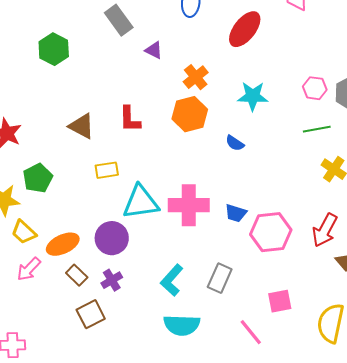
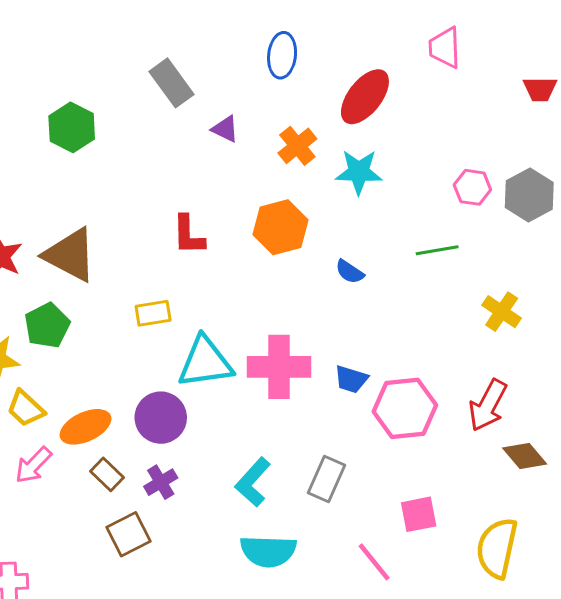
orange cross: (196, 77) -> (297, 146), moved
cyan star: (253, 96) -> (359, 172), moved
brown triangle: (82, 126) -> (70, 255), moved, size x1.4
green line: (317, 129) -> (437, 250), moved

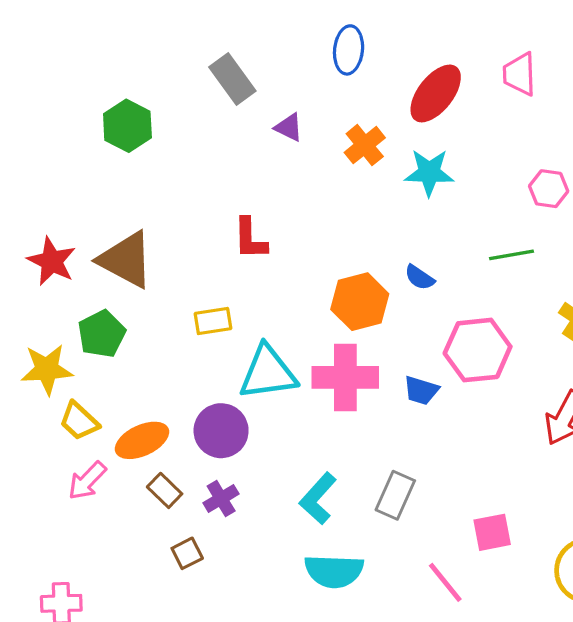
pink trapezoid: (445, 48) -> (520, 74), moved
orange hexagon: (280, 227) -> (360, 302), moved
pink hexagon: (405, 408) -> (478, 350), moved
brown square: (129, 534) -> (187, 553), size x0.7

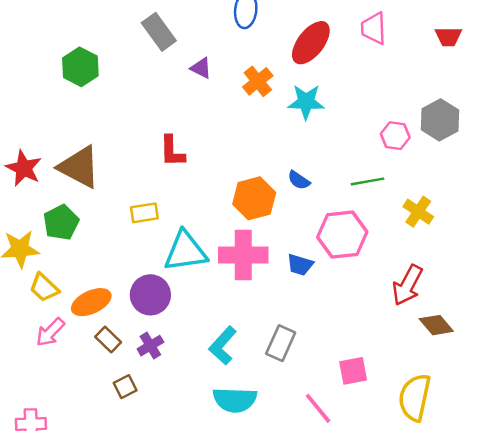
pink hexagon: (549, 189) -> (395, 136), moved
green line: (511, 255) -> (368, 181), moved

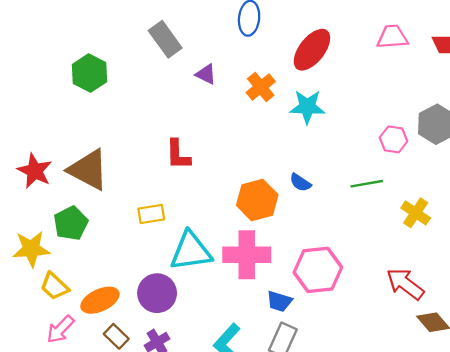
pink trapezoid: (374, 28) -> (392, 37), moved, turned 88
pink hexagon: (342, 235) -> (318, 270), moved
blue trapezoid: (300, 265) -> (279, 301), moved
red arrow: (407, 285) -> (405, 284), turned 99

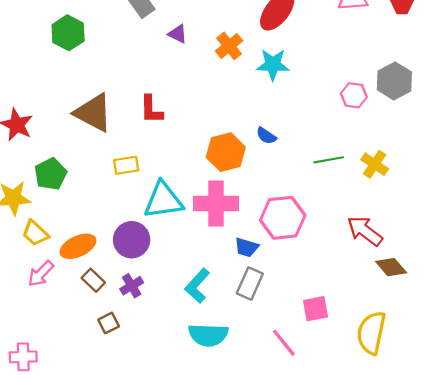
brown triangle: (88, 170) -> (93, 113), moved
green line: (367, 184) -> (329, 160), moved

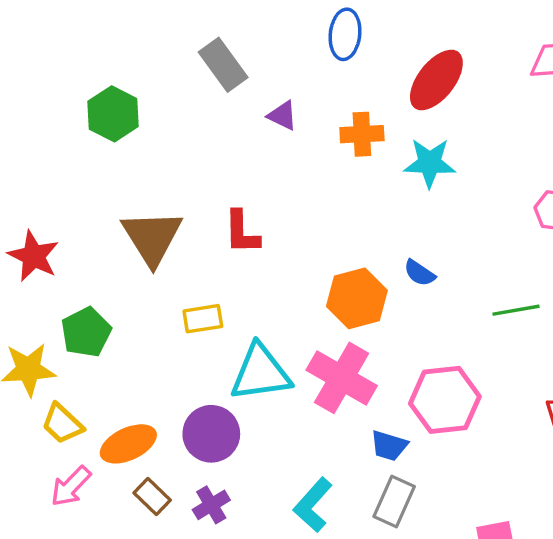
orange cross: (229, 46) -> (362, 134), turned 36
brown triangle: (93, 113) -> (152, 237), turned 30
pink cross: (216, 204) -> (342, 378), turned 30

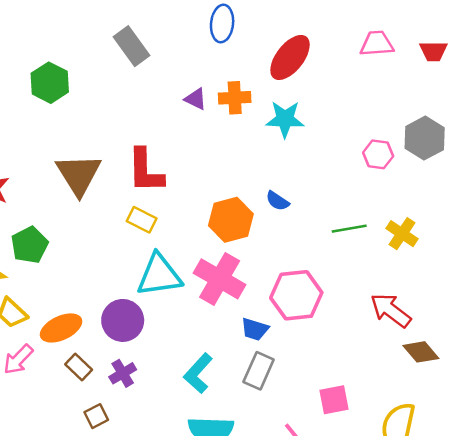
purple triangle: (282, 116) -> (196, 99), moved
red L-shape: (242, 232) -> (145, 171), size x1.4
yellow rectangle: (203, 319) -> (142, 220), moved, turned 36

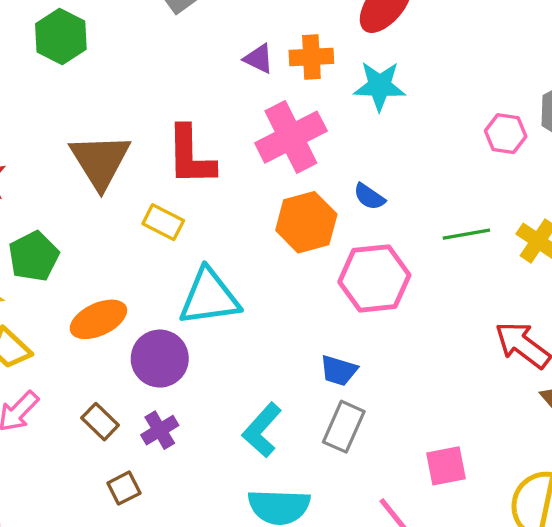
yellow rectangle: (142, 220) -> (163, 222), moved
pink cross: (220, 279) -> (291, 137), moved, turned 33
pink hexagon: (296, 295) -> (374, 278), moved
orange ellipse: (61, 328) -> (98, 319), moved

